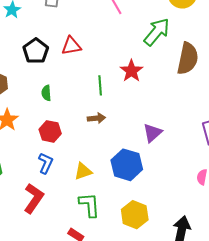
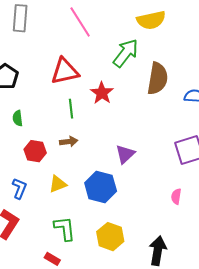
red triangle: (71, 46) -> (65, 71), moved, size x1.4
red hexagon: (50, 131) -> (35, 151), moved
yellow triangle: (83, 171) -> (58, 184), moved

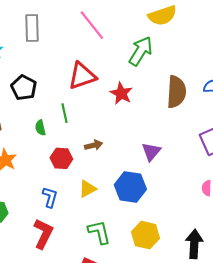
brown semicircle: (158, 79) -> (176, 92), moved
green line: (71, 109) -> (64, 113), moved

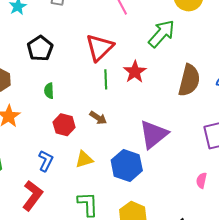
red triangle: (82, 76) -> (99, 47), turned -36
green line: (64, 113) -> (106, 79), moved
brown arrow: (94, 145) -> (98, 118), turned 36
purple triangle: (151, 152) -> (154, 134), size x1.5

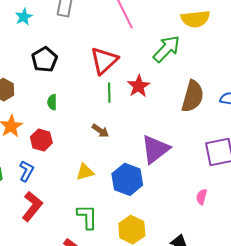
red hexagon: (64, 125) -> (41, 140), moved
blue L-shape: (46, 161) -> (26, 171), moved

